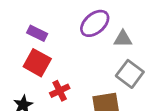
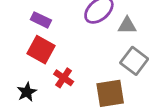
red cross: (60, 91) -> (64, 78), turned -30

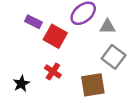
red square: (41, 50) -> (55, 36), moved

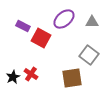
gray triangle: (107, 27) -> (92, 22), moved
red cross: (53, 71) -> (31, 74), moved

